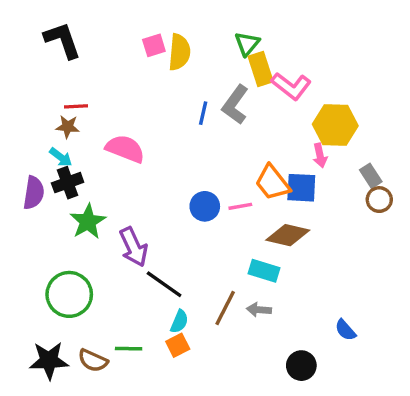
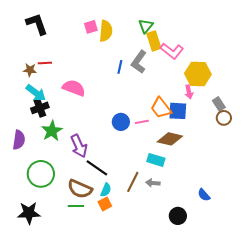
brown star: (68, 127) -> (30, 70), moved
cyan arrow: (61, 157) -> (36, 93), size x1.5
purple semicircle: (34, 193) -> (19, 140), moved
brown semicircle: (93, 360) -> (80, 189), moved, size x1.4

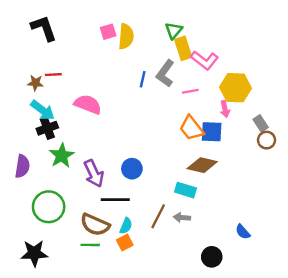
blue circle: (121, 122) -> (132, 169), moved
pink line: (142, 122) -> (190, 91), moved
black line: (97, 168) -> (115, 200), turned -35

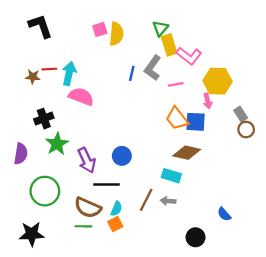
cyan arrow: (43, 110) -> (69, 73), moved, turned -115

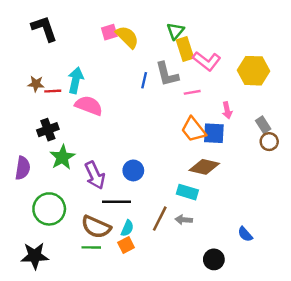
yellow semicircle: (116, 34) -> (127, 37), turned -50
gray L-shape: (153, 68) -> (167, 74), turned -50
red line: (49, 69) -> (53, 91), moved
yellow hexagon: (218, 81) -> (254, 71), moved

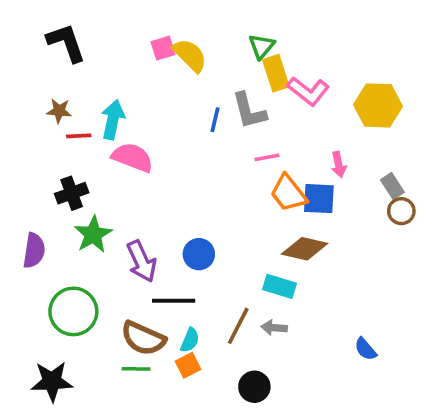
brown star: (36, 84) -> (59, 111), moved
pink line: (192, 92) -> (267, 157), moved
black circle: (214, 259) -> (254, 387), moved

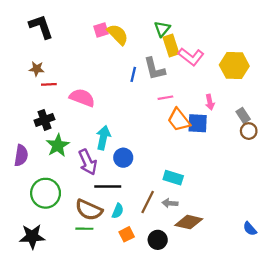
cyan arrow: (113, 120) -> (103, 138), moved
brown diamond: (305, 249) -> (189, 222), moved
blue semicircle: (365, 349) -> (250, 229), moved
orange square: (188, 365) -> (127, 234), moved

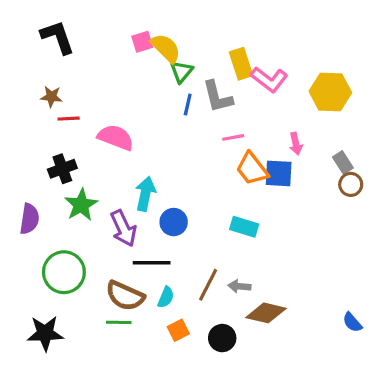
green triangle: (162, 29) -> (181, 72), moved
cyan rectangle: (173, 178) -> (244, 227), moved

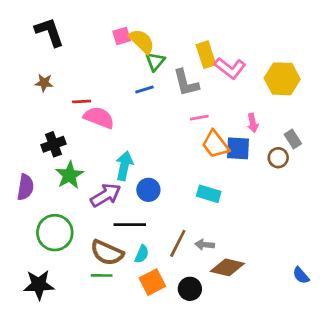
blue line: (188, 104) -> (144, 89), moved, turned 60
red line: (69, 119) -> (82, 102), moved
brown circle: (351, 184) -> (278, 158), moved
purple arrow: (123, 228) -> (106, 195), turned -96
orange square: (178, 330) -> (152, 282), size x1.4

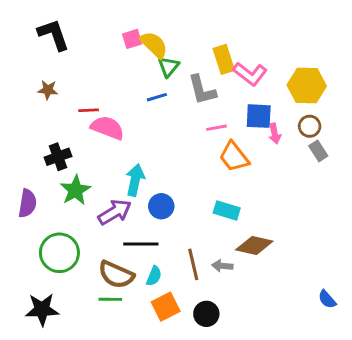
blue square: (238, 148) -> (259, 116), moved
brown circle: (278, 158) -> (310, 126), moved
brown line: (178, 243) -> (193, 264), turned -40
brown diamond: (227, 267) -> (254, 245), moved

